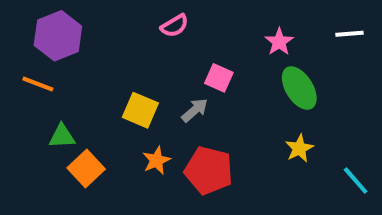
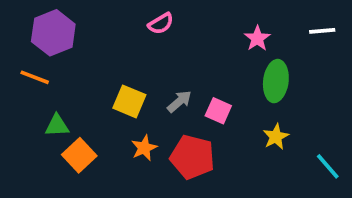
pink square: (219, 78) -> (218, 111), moved
green ellipse: (299, 88) -> (276, 81), turned 39

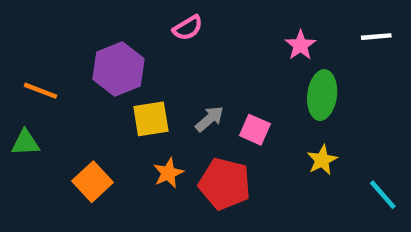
purple hexagon: (53, 33) -> (118, 69), moved
yellow square: (129, 101) -> (151, 119), turned -32
green triangle: (57, 126) -> (25, 143), moved

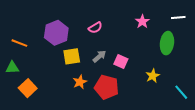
pink semicircle: (188, 28) -> (95, 28), moved
green ellipse: (322, 95) -> (167, 43), moved
orange square: (92, 182) -> (28, 88), moved

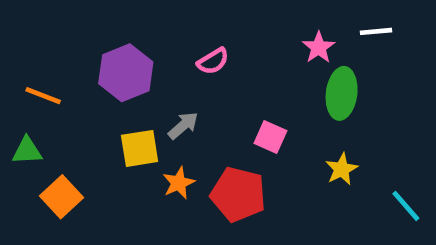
white line: (178, 17) -> (376, 31), moved
green ellipse: (167, 43) -> (342, 93), moved
yellow square: (72, 56) -> (140, 148), moved
gray arrow: (99, 56) -> (183, 126), moved

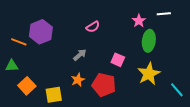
purple hexagon: (126, 73) -> (41, 32), moved
yellow square: (140, 148) -> (54, 95), moved
yellow star: (342, 169) -> (149, 74), size x1.6

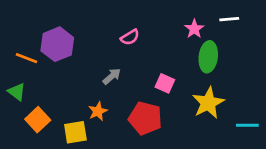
green triangle: (12, 66) -> (17, 92), turned 40
orange star: (78, 80) -> (98, 111), moved
cyan line: (177, 90) -> (247, 125), turned -49

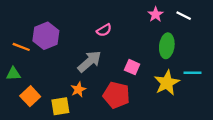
white line: (229, 19) -> (184, 16), turned 32
pink star: (194, 29) -> (156, 14), moved
gray arrow: (112, 76) -> (90, 61), size x1.6
green triangle: (17, 92) -> (13, 74), turned -40
cyan line: (247, 125) -> (193, 73), moved

